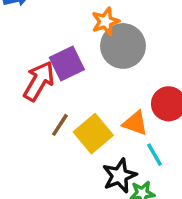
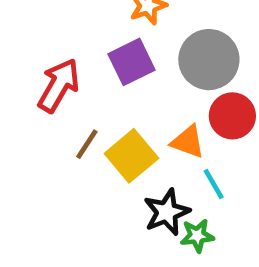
gray circle: (123, 46) -> (209, 60), moved
purple square: (67, 64) -> (131, 62), moved

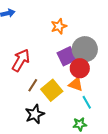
purple square: (131, 62) -> (67, 56), moved
red circle: (232, 116) -> (80, 68), moved
black star: (167, 212) -> (35, 114), moved

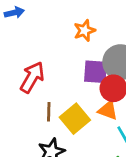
purple square: (67, 56) -> (96, 72), turned 30
brown line: (33, 85) -> (49, 112), turned -32

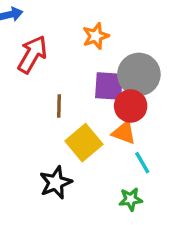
red arrow: (32, 77) -> (32, 54), moved
brown line: (49, 112) -> (59, 106), moved

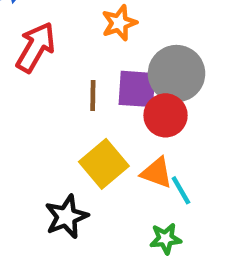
brown line: (59, 106) -> (93, 96), moved
orange triangle: (124, 133) -> (157, 173), moved

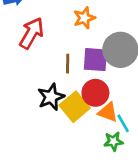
red circle: (166, 115) -> (95, 93), moved
black star: (66, 217) -> (51, 97), moved
green star: (166, 239) -> (113, 141), moved

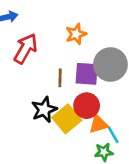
orange triangle: (108, 112) -> (99, 124), turned -36

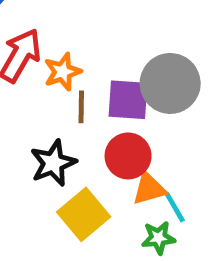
orange star: (76, 34) -> (63, 72), moved
yellow square: (67, 119) -> (84, 214), moved

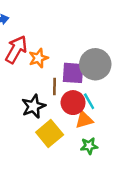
brown line: (81, 107) -> (54, 87), moved
cyan line: (175, 207) -> (89, 101), moved

